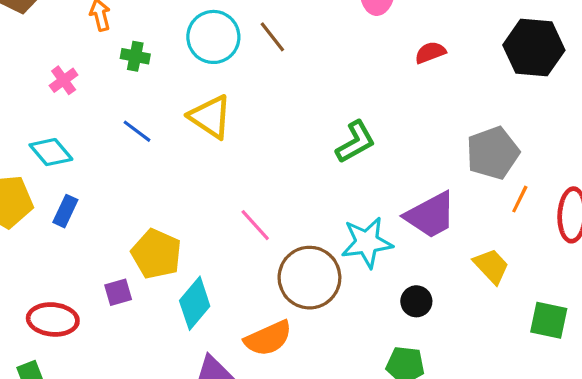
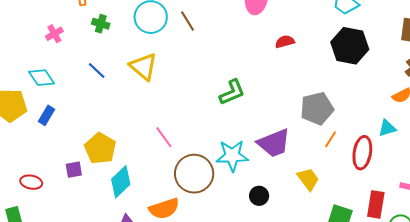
red ellipse: (53, 319) -> (31, 182), size x0.7

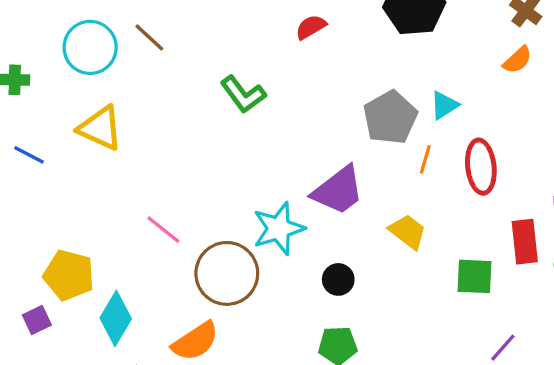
green L-shape: (232, 92) -> (243, 94), moved, turned 92
cyan triangle: (387, 128) -> (444, 105), moved

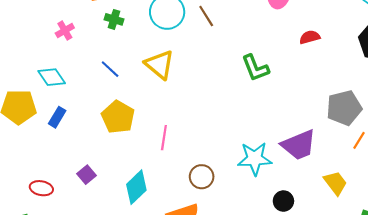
pink line: (163, 230) -> (164, 138), moved, turned 45
brown circle: (227, 273) -> (202, 177), moved, size x0.6
yellow pentagon: (69, 275) -> (118, 117), moved
purple square: (37, 320) -> (87, 175), turned -30

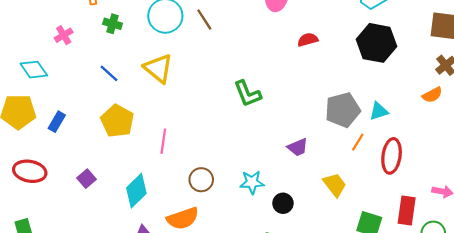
green L-shape: (255, 68) -> (247, 94), moved
cyan diamond: (52, 77) -> (34, 70), moved
purple trapezoid: (299, 145) -> (298, 147), size x0.6
cyan star: (255, 159) -> (252, 182), moved, size x0.7
red ellipse: (41, 188) -> (30, 171), moved, size x1.4

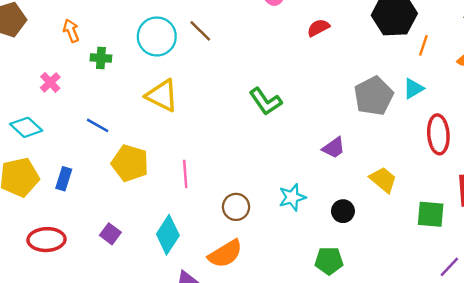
blue line: (109, 73) -> (98, 125), moved
orange line: (358, 142) -> (423, 45), moved
black circle: (283, 203) -> (343, 211), moved

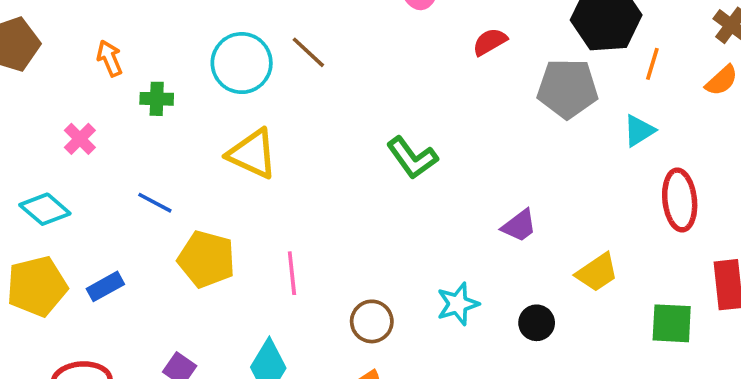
gray pentagon: (374, 96) -> (567, 88), moved, turned 30
blue rectangle: (64, 179) -> (105, 286), turned 45
yellow trapezoid: (383, 180) -> (597, 272), turned 108

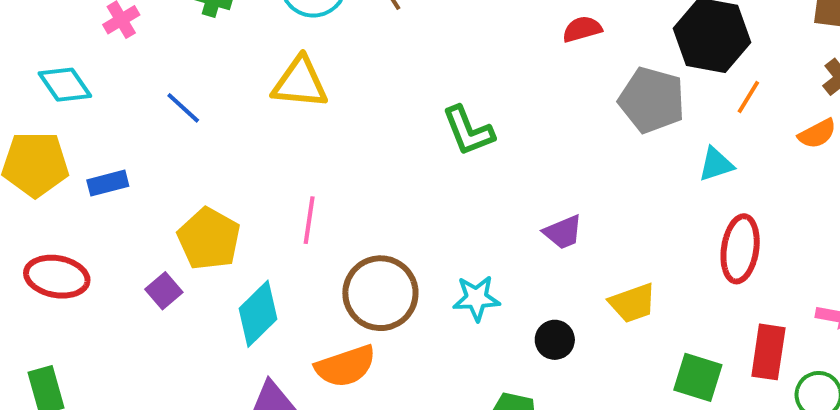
yellow triangle: (252, 154) -> (300, 83), turned -34
yellow pentagon: (206, 259) -> (209, 239), moved
brown circle: (372, 321) -> (380, 293), size x1.6

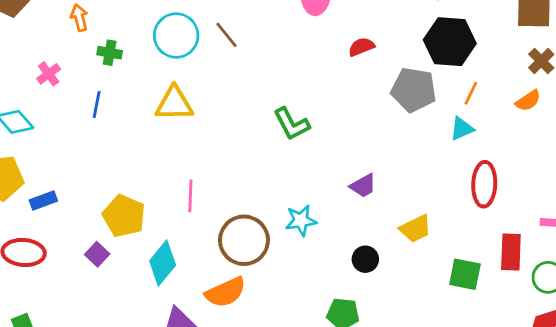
orange line: (748, 97) -> (471, 93), moved
blue line: (183, 108) -> (97, 105), moved, turned 65
blue rectangle: (108, 183) -> (43, 200), moved
cyan star: (476, 298) -> (301, 220), moved

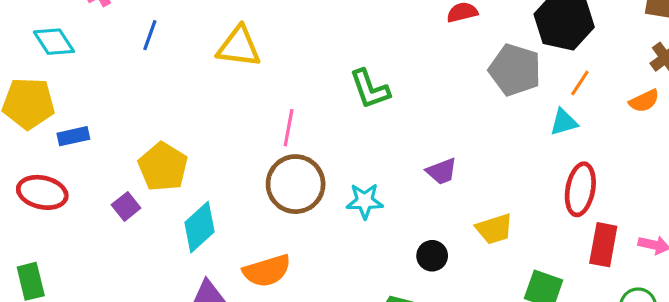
pink line: (190, 196) -> (289, 128), moved
brown circle: (244, 240) -> (296, 184), moved
red rectangle: (511, 252) -> (603, 245), moved

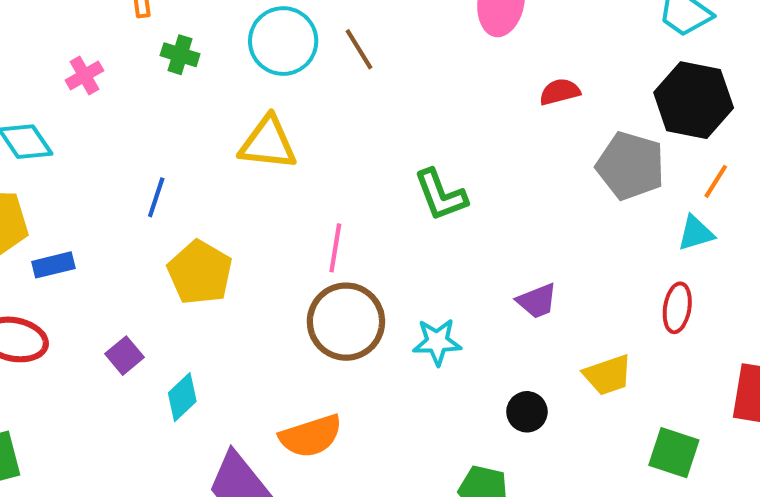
blue line: (150, 35) -> (156, 197), moved
yellow pentagon: (163, 167) -> (200, 273), moved
red ellipse: (580, 189) -> (677, 308), moved, size x0.7
cyan diamond: (200, 227) -> (182, 397), moved, size x0.7

